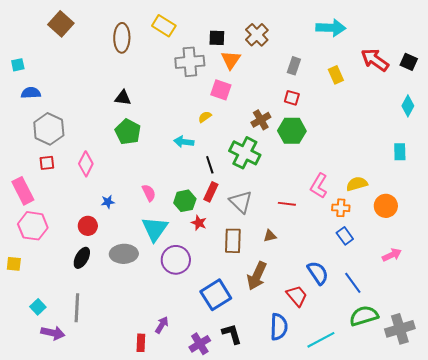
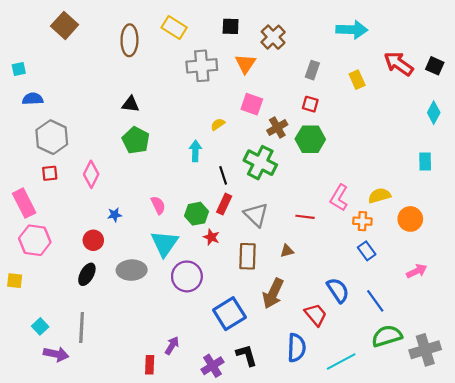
black square: (217, 38) -> (231, 26), moved
pink square: (221, 90) -> (252, 104), moved
cyan arrow: (184, 142) -> (195, 151), turned 84

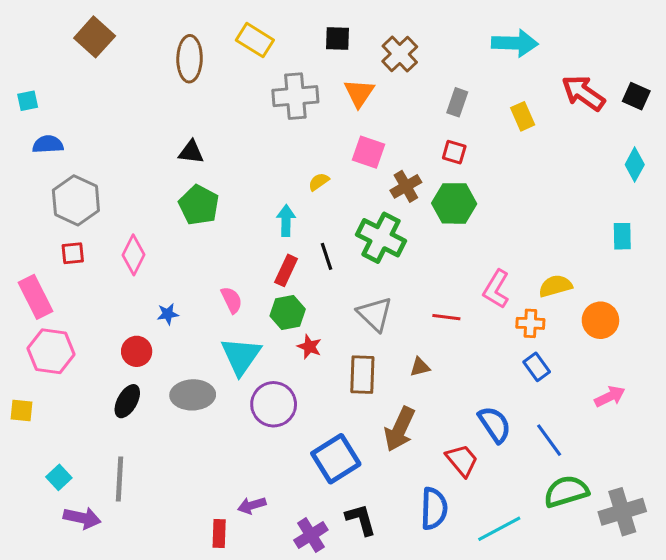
red rectangle: (224, 204) -> (286, 270), moved
purple arrow: (172, 346) -> (252, 505), turned -138

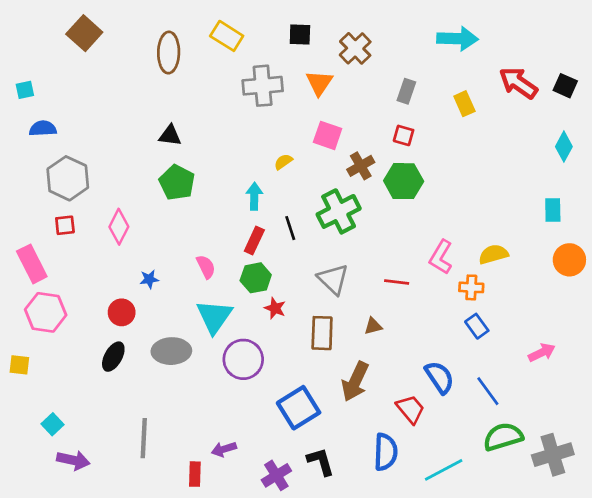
green cross: (381, 238) -> (339, 211), turned 36
orange circle: (600, 320) -> (569, 260), moved
gray line: (119, 479) -> (144, 438), moved

